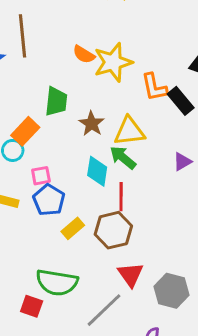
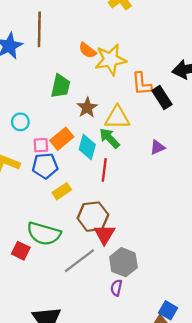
orange rectangle: (25, 131) -> (62, 139), moved
blue pentagon: (49, 200) -> (45, 166), turned 30
brown hexagon: (113, 230) -> (93, 217), moved
gray hexagon: (171, 291) -> (123, 262), moved

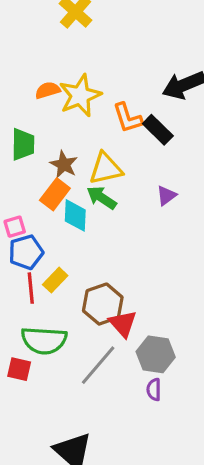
orange semicircle: (87, 50) -> (48, 90), turned 138
orange rectangle: (62, 139) -> (55, 194), moved
red line: (104, 170) -> (31, 288), moved

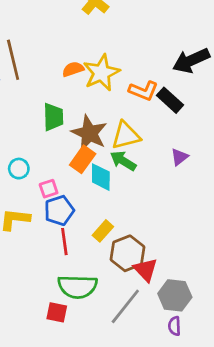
orange L-shape: (128, 118) -> (143, 91), turned -48
brown star: (64, 164) -> (89, 133), size x1.5
yellow rectangle: (55, 280) -> (103, 231), moved

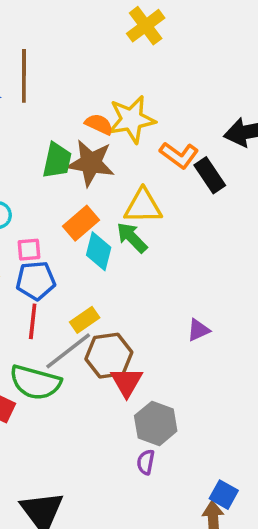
orange semicircle: (73, 69) -> (99, 124), moved, turned 30
brown star: (89, 133) -> (91, 163), moved, turned -30
purple triangle: (179, 157) -> (198, 330), moved
gray line: (125, 306) -> (68, 351), moved

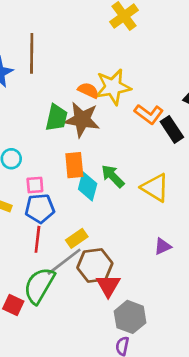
yellow triangle: (143, 206) -> (155, 188), moved, turned 32
orange rectangle: (81, 223) -> (74, 165), turned -55
green semicircle: (35, 382) -> (39, 285), turned 105

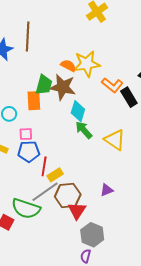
orange rectangle: (74, 165) -> (34, 101), moved
cyan diamond: (88, 186) -> (78, 111), moved
red line: (37, 239) -> (44, 166), moved
purple triangle: (163, 246) -> (107, 190), moved
green semicircle: (39, 285) -> (26, 209), turned -104

